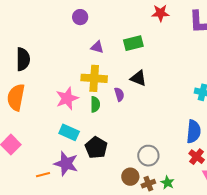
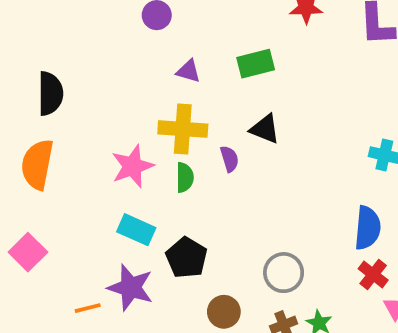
brown circle: (130, 177) -> (224, 312), moved

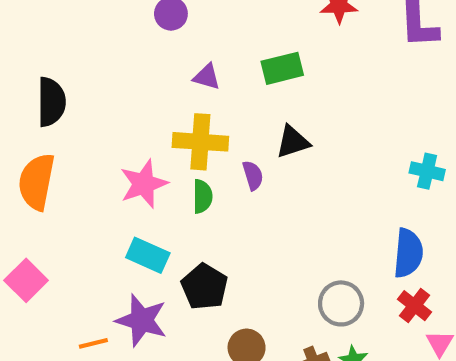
black triangle: (265, 129) -> (293, 142), turned -40
gray circle: (284, 273) -> (341, 303), moved

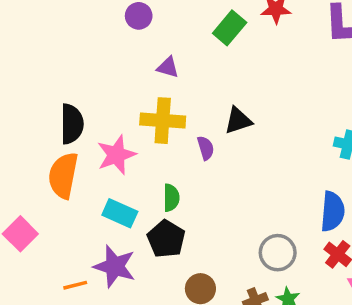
green rectangle: (282, 68) -> (230, 28), moved, turned -36
black semicircle: (51, 102) -> (72, 124), moved
orange semicircle: (37, 182) -> (63, 175), moved
green semicircle: (202, 196) -> (171, 198), moved

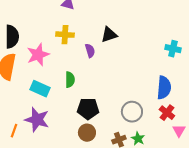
yellow cross: (163, 121) -> (65, 35), size x0.7
black pentagon: (166, 239) -> (88, 109), moved, turned -30
orange line: (75, 285) -> (14, 131), turned -56

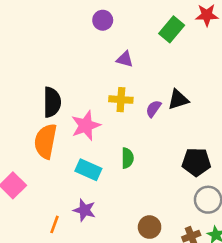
purple semicircle: (90, 51) -> (153, 109), moved, turned -128
black pentagon: (88, 109) -> (196, 162), moved
purple star: (37, 120) -> (84, 210), size x0.7

